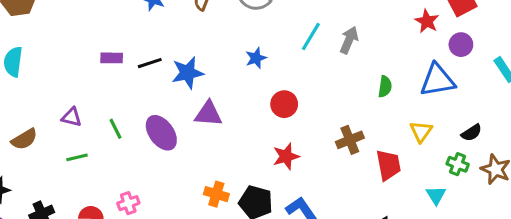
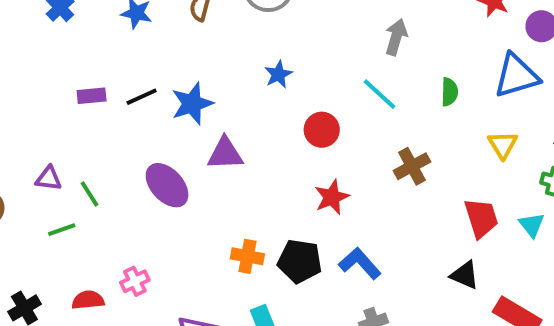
cyan line: (311, 36) -> (380, 94), moved, turned -72
green line: (115, 129) -> (90, 194), moved
red trapezoid: (388, 165) -> (481, 218), moved

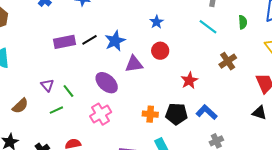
purple rectangle: (92, 96) -> (65, 42), size x1.5
red circle: (322, 130) -> (160, 51), moved
purple triangle: (49, 178) -> (47, 85), turned 48
pink cross: (135, 281) -> (101, 114), moved, size x1.5

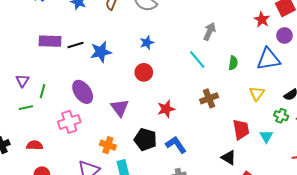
purple triangle: (134, 64) -> (120, 108), moved, turned 48
green line: (68, 91) -> (42, 91), turned 40
orange cross: (150, 114) -> (108, 145), moved

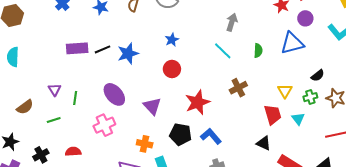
yellow triangle: (257, 93) -> (285, 91), moved
green line: (26, 108) -> (54, 120), moved
red star: (166, 109) -> (197, 102), size x1.4
green cross: (281, 116) -> (310, 97), turned -32

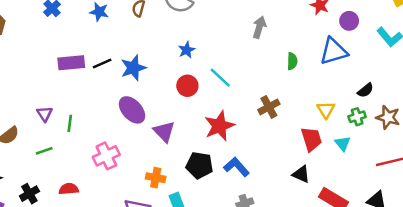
cyan line: (223, 51) -> (220, 78), moved
purple ellipse: (114, 94) -> (132, 110), moved

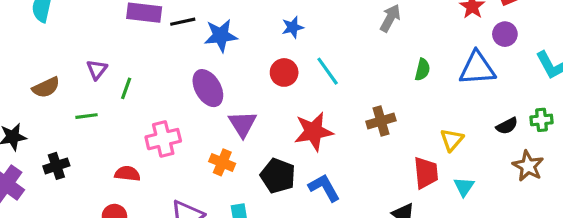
green cross: (357, 117) -> (542, 120), moved
orange cross: (156, 178) -> (222, 162), moved
red semicircle: (69, 189) -> (127, 174), moved

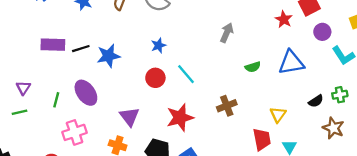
purple circle: (505, 34) -> (322, 32), moved
green semicircle: (422, 70) -> (253, 67), turned 64
green line: (126, 88) -> (56, 100), moved
purple ellipse: (208, 88) -> (86, 93), moved
green line: (87, 116) -> (20, 112), moved

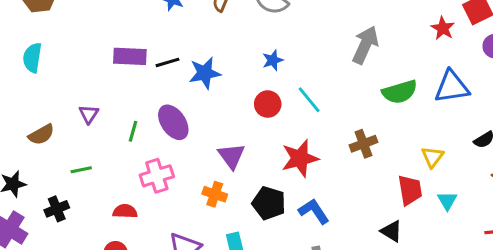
gray arrow: (227, 33) -> (365, 45), size x1.4
green semicircle: (253, 67) -> (400, 92), size x1.6
green line: (20, 112) -> (81, 170), moved

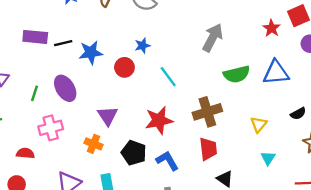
red circle: (268, 104) -> (124, 67), moved
brown cross: (363, 144) -> (207, 112), size x1.4
red trapezoid: (410, 190) -> (208, 149), moved

